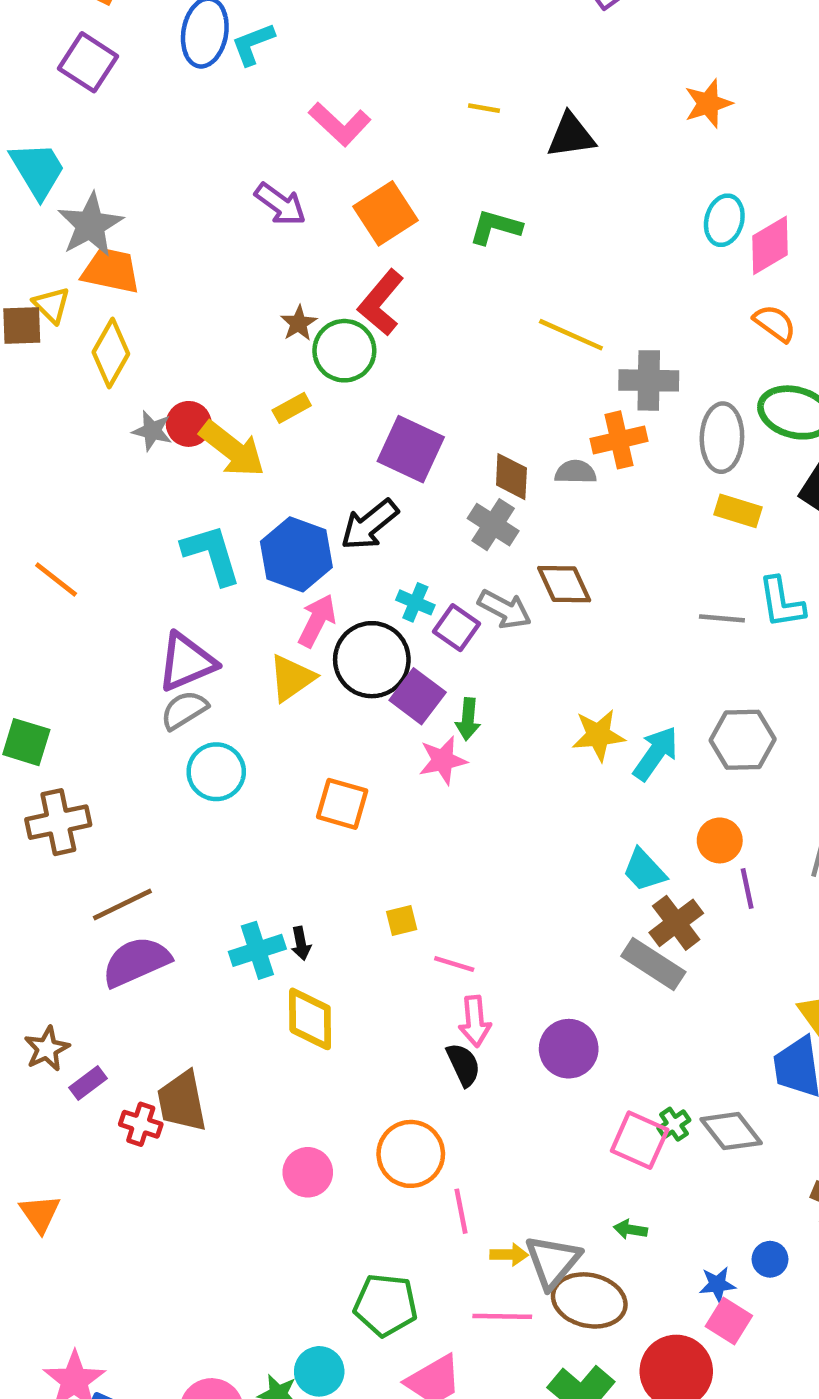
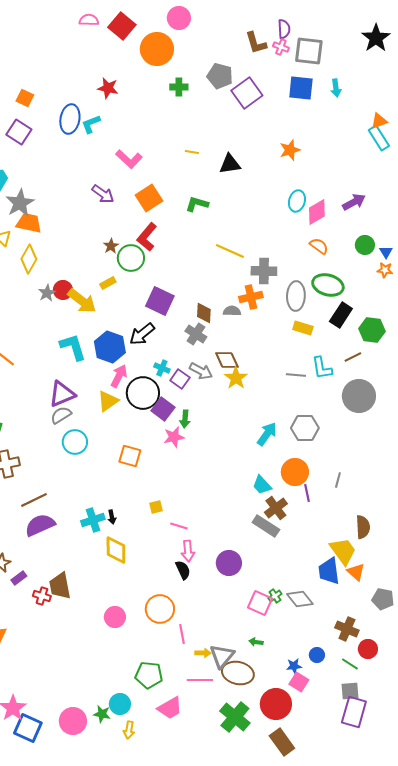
gray star: (152, 431) -> (47, 293), turned 30
yellow star: (598, 735) -> (236, 378), moved, turned -30
orange circle: (720, 840) -> (295, 472), size x1.4

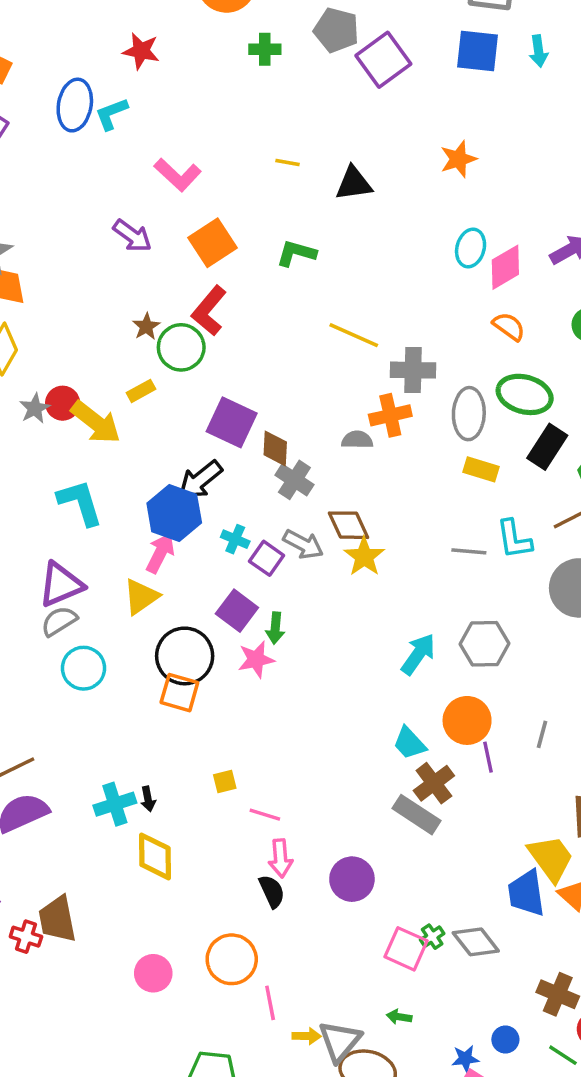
brown diamond: (204, 313) -> (275, 448), moved
blue hexagon: (110, 347) -> (174, 513), moved
black circle: (143, 393) -> (185, 656), moved

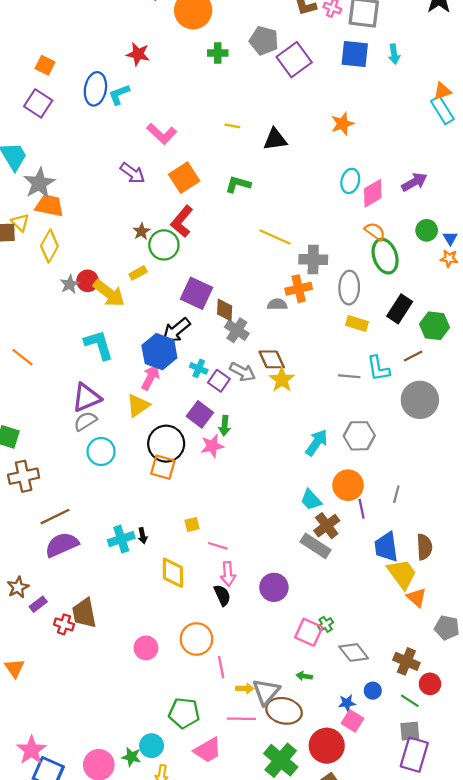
green ellipse: (525, 394) -> (385, 256), moved, turned 56
yellow diamond: (155, 856) -> (173, 573), moved
blue trapezoid: (526, 893) -> (386, 547), moved
gray diamond: (476, 942) -> (354, 652), moved

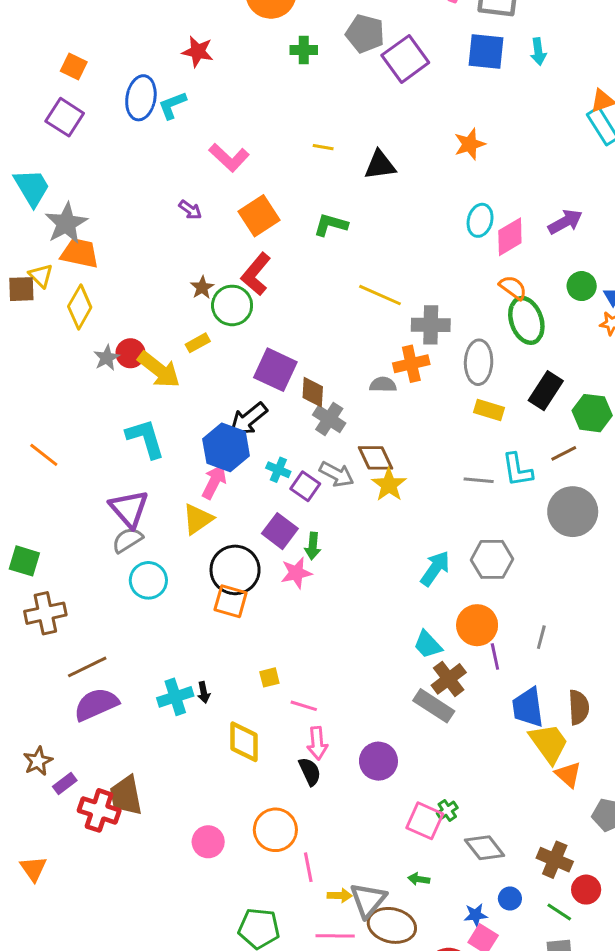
purple arrow: (132, 173) -> (190, 210), size x0.7
purple triangle: (86, 398) -> (129, 509), turned -48
red cross: (64, 624) -> (99, 810), size x1.5

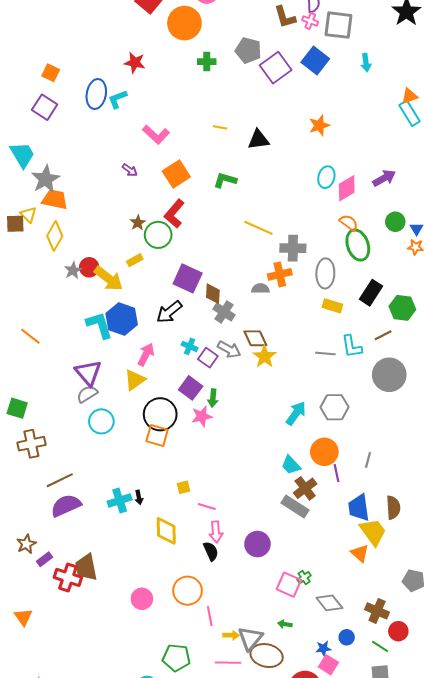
blue square: (486, 52) -> (315, 61), moved, turned 32
blue hexagon: (226, 447) -> (122, 319), moved
orange triangle: (568, 775) -> (360, 553), moved

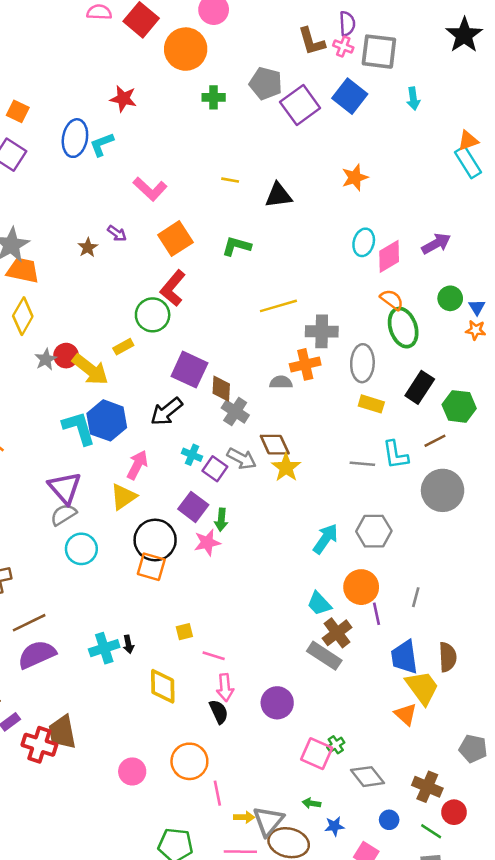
brown star: (138, 223) -> (88, 247), moved
yellow line: (258, 228) -> (278, 306), turned -40
blue star: (323, 648) -> (334, 826), moved

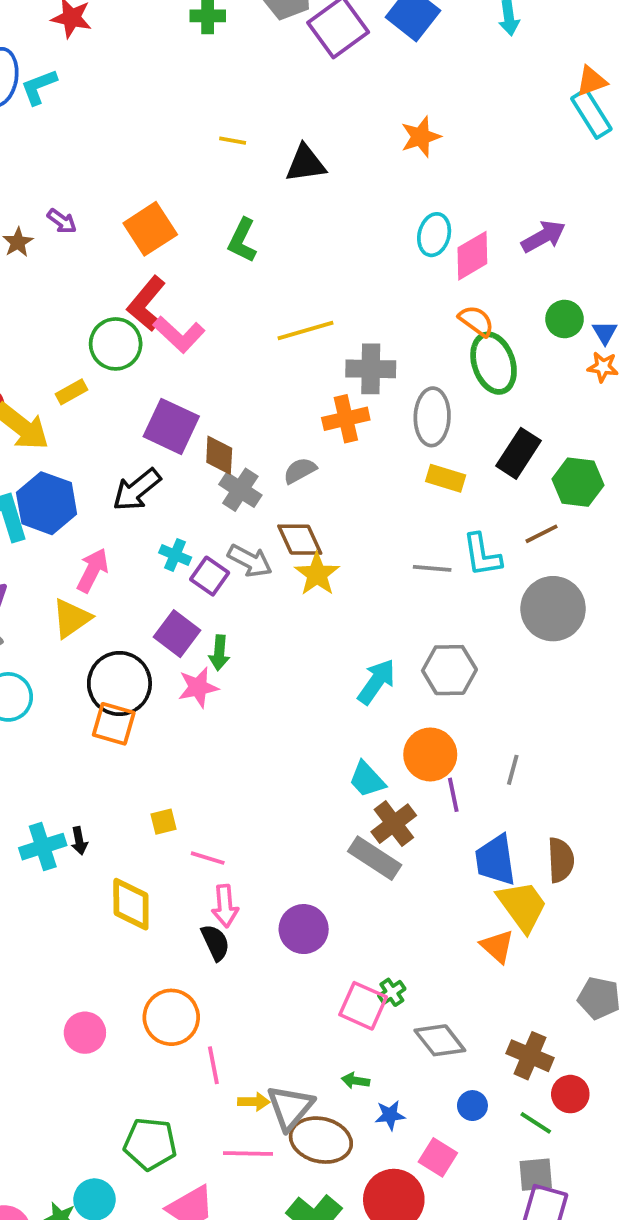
pink L-shape: (150, 189) -> (179, 334), moved
green L-shape: (236, 246) -> (242, 240), turned -80
gray semicircle: (281, 382) -> (300, 471), moved, turned -30

